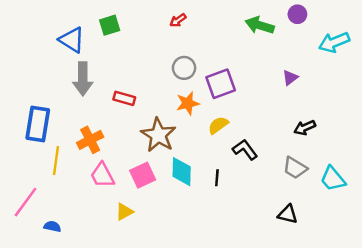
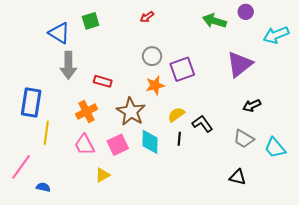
purple triangle: (290, 78) -> (240, 64), size x2.0
yellow semicircle: (218, 125) -> (176, 115), moved
orange cross: (90, 140) -> (87, 112), moved
black line: (217, 178) -> (179, 139), moved

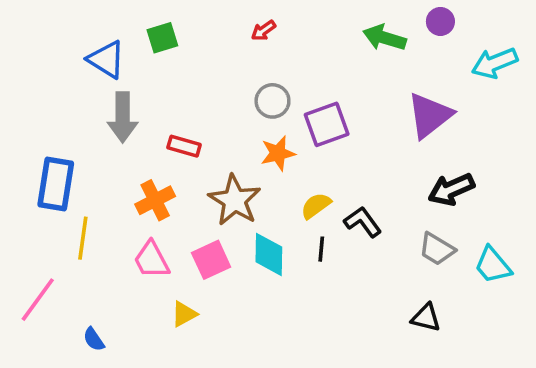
black arrow: (252, 106) -> (451, 189), size x1.4
blue semicircle: (43, 187) -> (94, 339), moved, turned -136

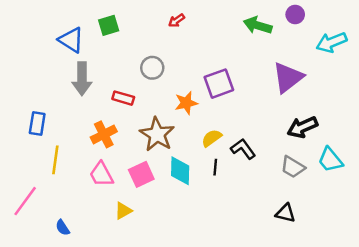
gray circle: (272, 101) -> (152, 68), moved
blue rectangle: (56, 184) -> (37, 124), size x0.7
cyan trapezoid: (493, 265) -> (330, 160), moved

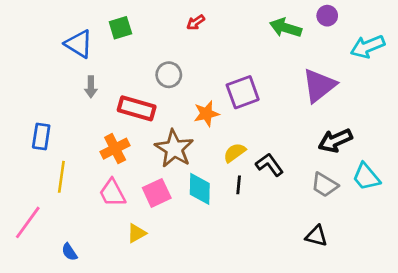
gray arrow: (82, 79) -> (91, 87), size x0.6
red rectangle: (123, 98) -> (137, 108), size x1.5

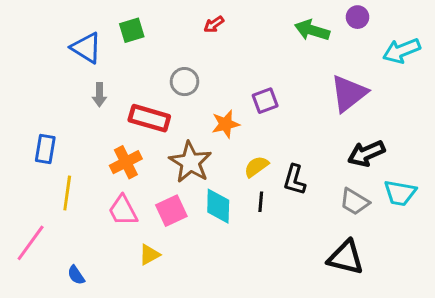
purple square: (243, 92) -> (265, 101), size x0.7
black L-shape: (269, 165) -> (294, 180), turned -128
cyan trapezoid: (366, 177) -> (400, 193), turned -40
black triangle: (316, 236) -> (346, 257), size x1.5

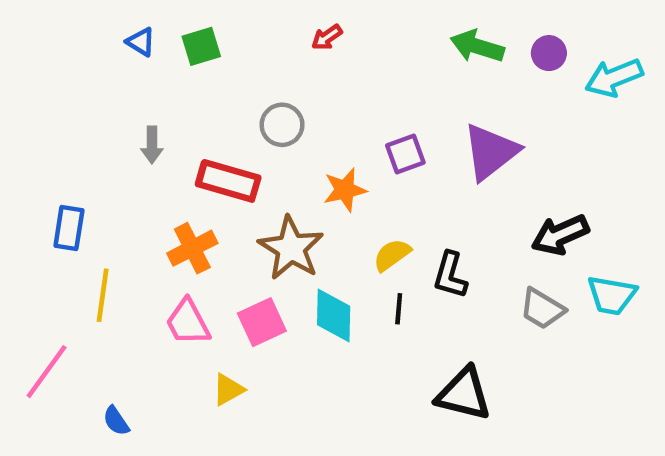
purple circle: (357, 17) -> (549, 53), moved
blue triangle: (86, 48) -> (141, 42), moved, size x0.6
purple triangle: (349, 93) -> (491, 152), moved
black triangle: (346, 257) -> (464, 394), moved

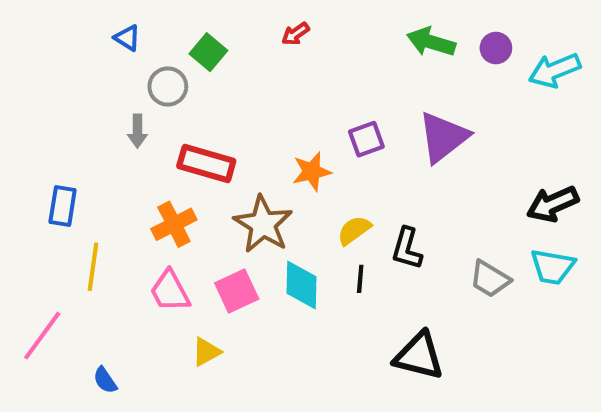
green square: (201, 46) -> (208, 52), moved, turned -33
gray circle: (282, 125) -> (168, 87), moved
black arrow: (560, 235) -> (553, 204), moved

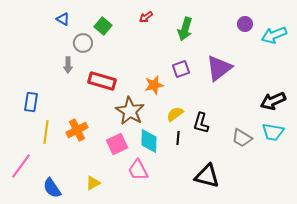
green arrow: (431, 42) -> (185, 29), moved, turned -90
orange cross: (174, 224) -> (77, 130), moved
pink trapezoid: (170, 291) -> (138, 170), moved
yellow triangle: (206, 352) -> (93, 183), moved
blue semicircle: (105, 380) -> (52, 188), size x1.5

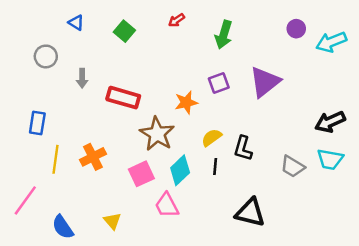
gray circle: (83, 43) -> (46, 56), moved
cyan diamond: (149, 141) -> (180, 170), turned 45
yellow triangle: (93, 183) -> (112, 221), turned -42

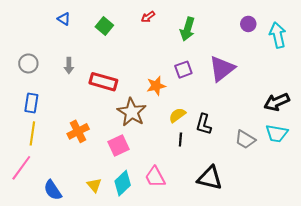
cyan arrow: (331, 42) -> (278, 35), turned 100
gray circle: (46, 56) -> (28, 63), moved
yellow line: (55, 159) -> (32, 133), moved
cyan diamond: (180, 170) -> (123, 183), moved
pink trapezoid: (167, 205) -> (155, 177), moved

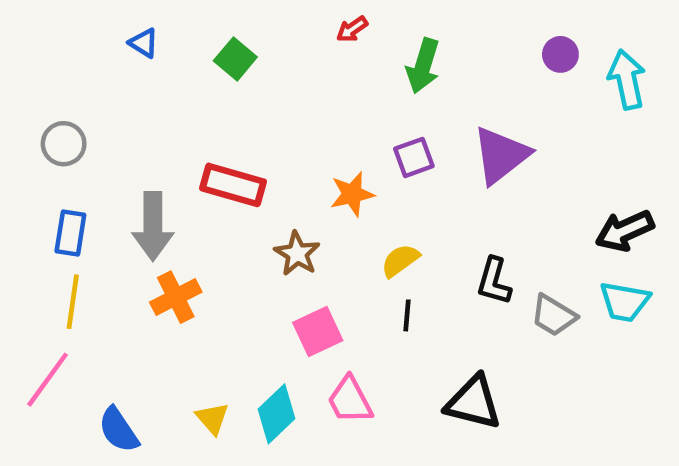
red arrow: (148, 17) -> (352, 29), moved
gray arrow: (69, 66) -> (153, 226), moved, size x1.8
brown star: (132, 112) -> (297, 254), size x0.7
black L-shape: (204, 124) -> (494, 281), moved
pink square: (119, 146) -> (318, 331), moved

